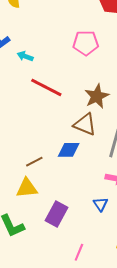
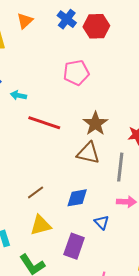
blue diamond: (69, 150) -> (77, 198), moved
brown line: (34, 162) -> (36, 192), moved
blue triangle: (101, 204) -> (102, 222), moved

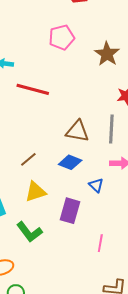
brown star: (95, 124) -> (107, 54), moved
brown triangle: (88, 153) -> (77, 131), moved
blue diamond: (77, 198) -> (70, 162), turned 35

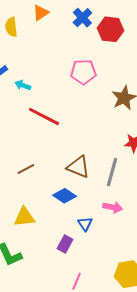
brown line: (28, 159) -> (26, 169), moved
purple rectangle: (70, 211) -> (65, 244), moved, size x0.7

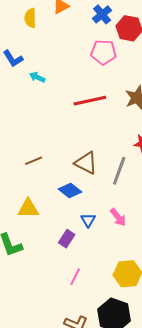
pink pentagon: (83, 72) -> (104, 52), moved
red line: (44, 116) -> (90, 101), moved, turned -44
pink arrow: (113, 207) -> (118, 217), moved, turned 36

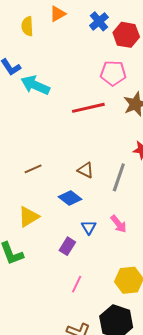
pink pentagon: (104, 52) -> (113, 73), moved
cyan arrow: (37, 77) -> (35, 85), size x1.8
brown triangle: (86, 163) -> (86, 170), size x0.7
yellow triangle: (28, 209) -> (29, 217), turned -30

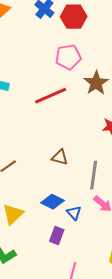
gray line: (119, 177) -> (94, 175), moved
blue diamond: (70, 198) -> (52, 202), moved

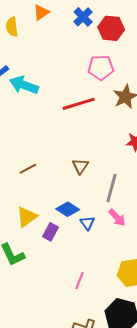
brown triangle: (60, 157) -> (80, 166), turned 42
purple rectangle: (57, 235) -> (51, 232), moved

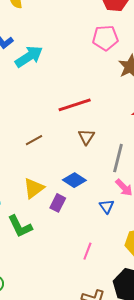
cyan arrow: (24, 85) -> (29, 57), turned 128
red line: (79, 104) -> (75, 105), moved
blue triangle: (87, 223) -> (107, 206), moved

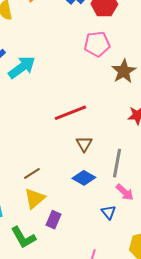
brown line: (34, 140) -> (32, 173), moved
blue diamond: (74, 180) -> (84, 178), moved
purple rectangle: (58, 203) -> (54, 220), moved

